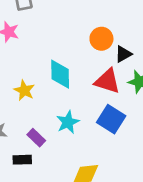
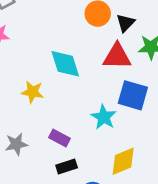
cyan star: (68, 122) -> (104, 117), moved
black rectangle: (22, 160) -> (67, 166), moved

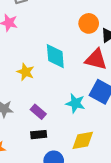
cyan star: (104, 117) -> (75, 103), turned -30

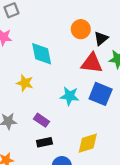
cyan diamond: (55, 56) -> (42, 54), moved
cyan star: (75, 103) -> (70, 96), moved

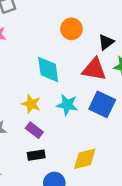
orange circle: (81, 29) -> (72, 29), moved
cyan diamond: (42, 54) -> (48, 69), moved
yellow star: (25, 83) -> (31, 104), moved

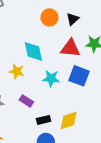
black triangle: (106, 42) -> (73, 19), moved
yellow star: (31, 104) -> (17, 71), moved
black rectangle: (36, 155) -> (44, 120), moved

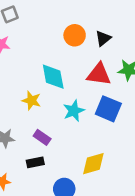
cyan star: (51, 78) -> (74, 111), turned -30
black rectangle: (44, 120) -> (35, 162), moved

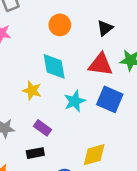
orange circle: (75, 35) -> (60, 25), moved

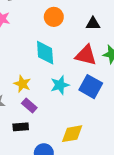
black triangle: (105, 28) -> (93, 24), turned 32
yellow star: (32, 90) -> (22, 84), moved

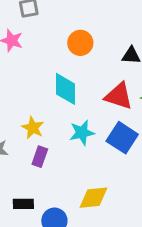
purple rectangle: (29, 105) -> (40, 157), turned 64
black rectangle: (21, 127) -> (23, 204), moved

